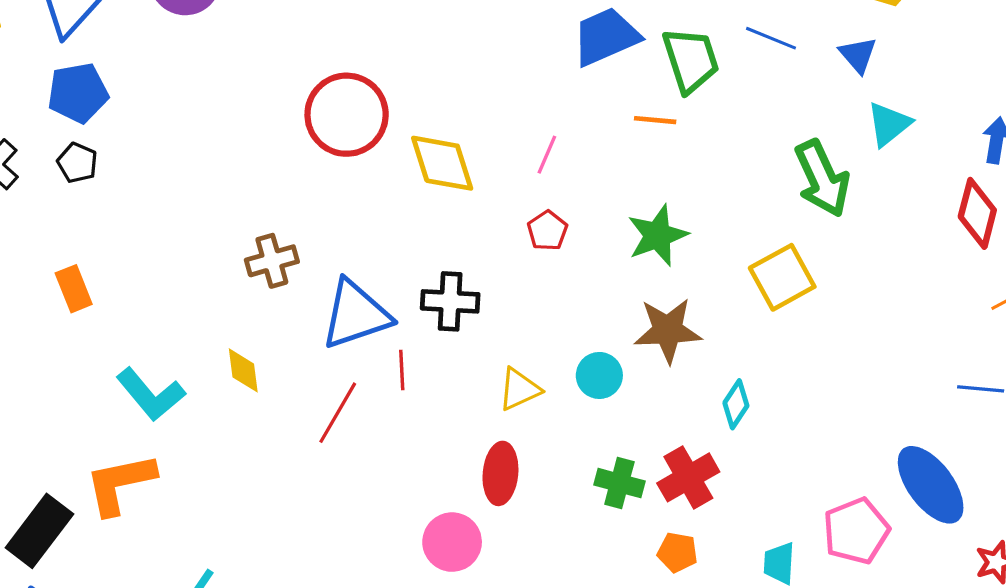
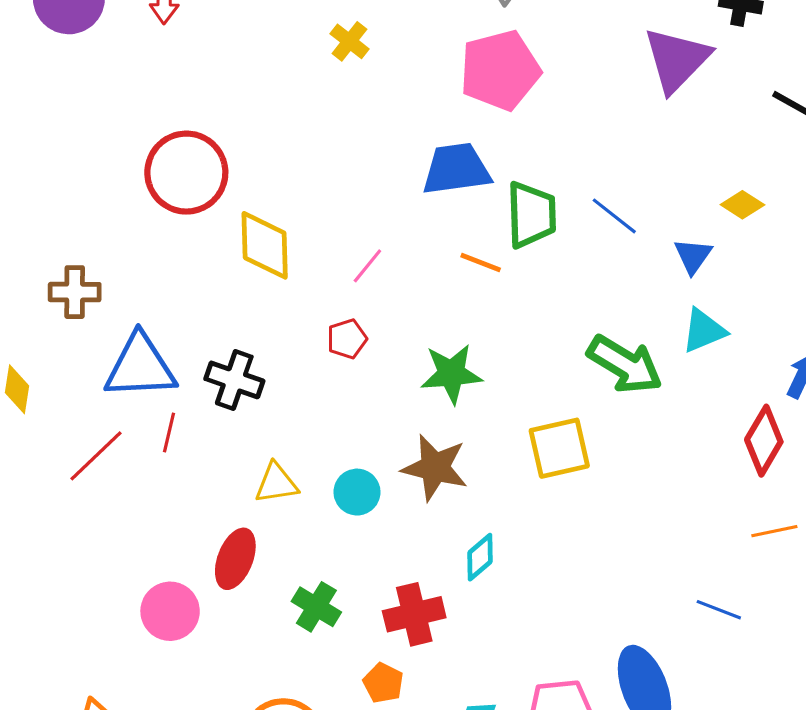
green arrow: (822, 178) -> (625, 364), turned -50
green cross: (619, 483) -> (316, 607), moved

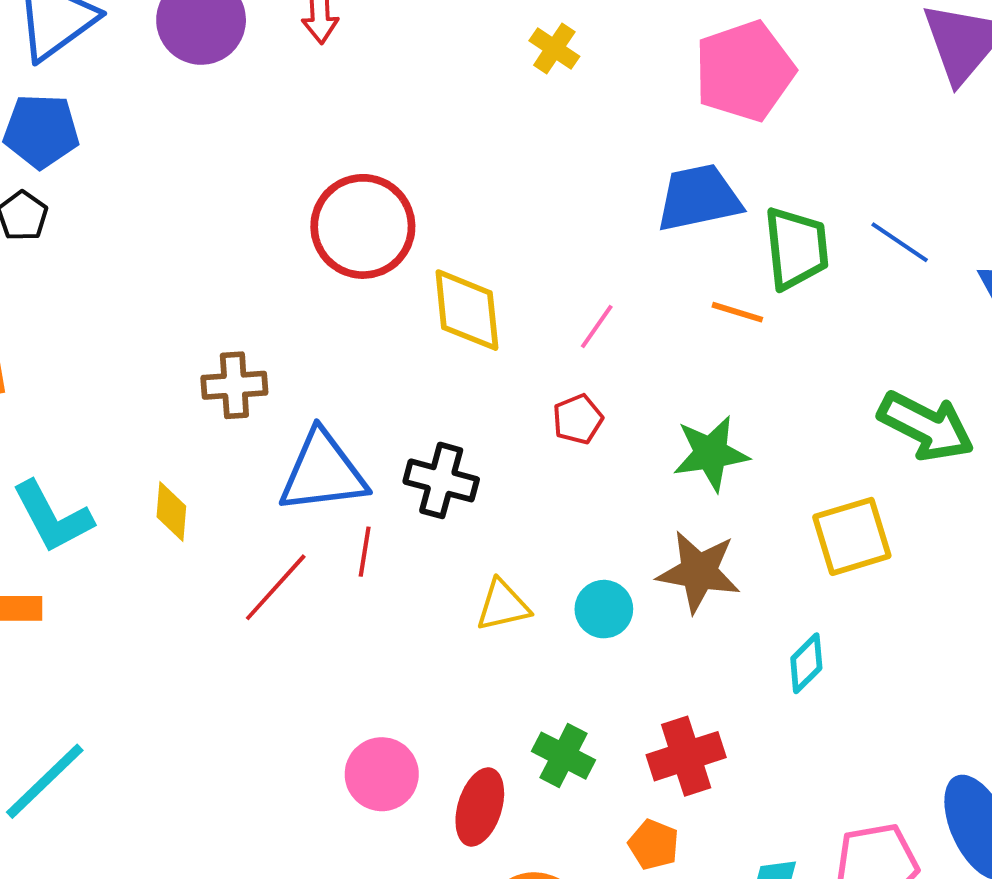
cyan diamond: (480, 557) -> (806, 663), moved
red ellipse: (235, 559) -> (480, 807), moved

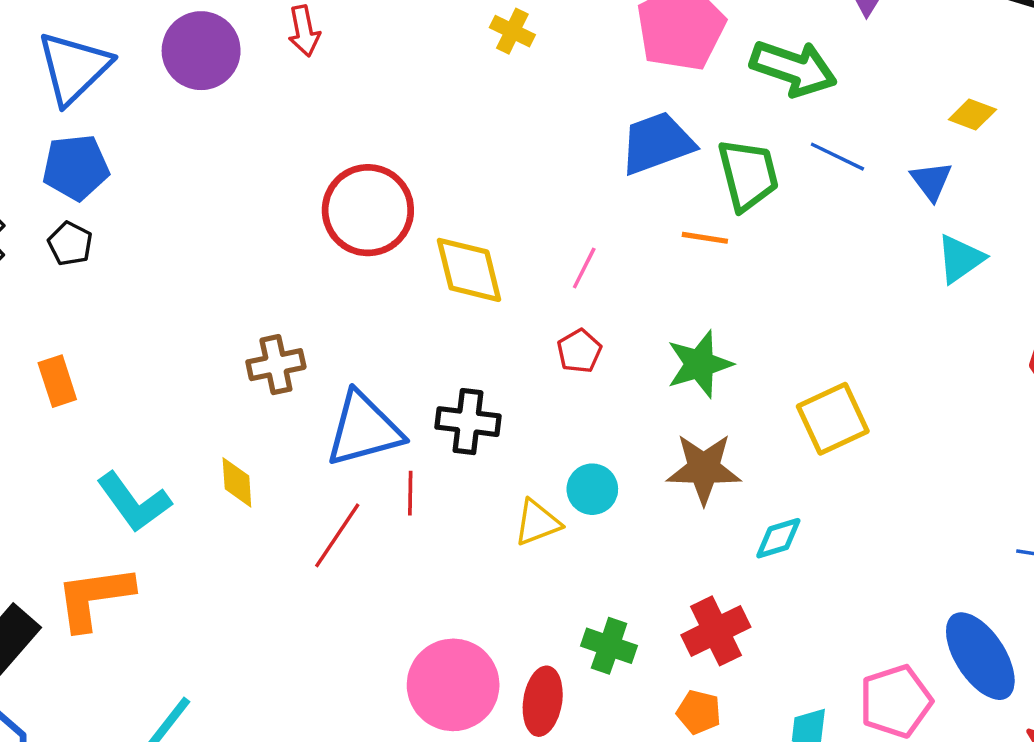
green arrow: (926, 426) -> (794, 68), moved
cyan circle: (604, 609) -> (592, 489), moved
cyan diamond: (806, 663) -> (778, 538), moved, turned 36
pink circle: (382, 774) -> (453, 685), size x1.4

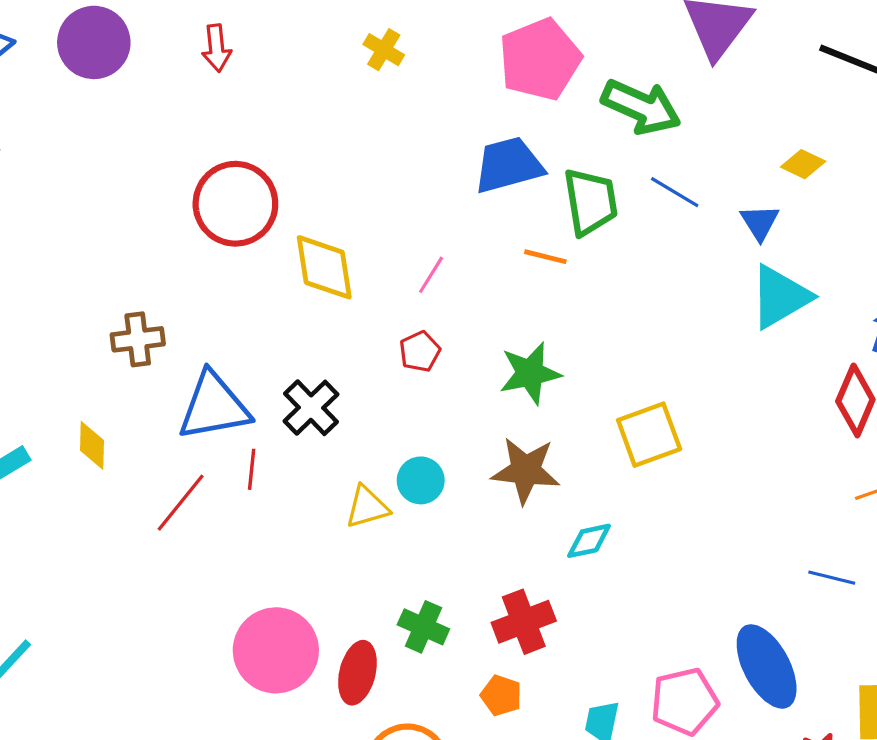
red arrow: (304, 31) -> (217, 48), moved
cyan triangle: (960, 259) -> (780, 297), size x1.4
black cross: (468, 422) -> (311, 408), turned 34

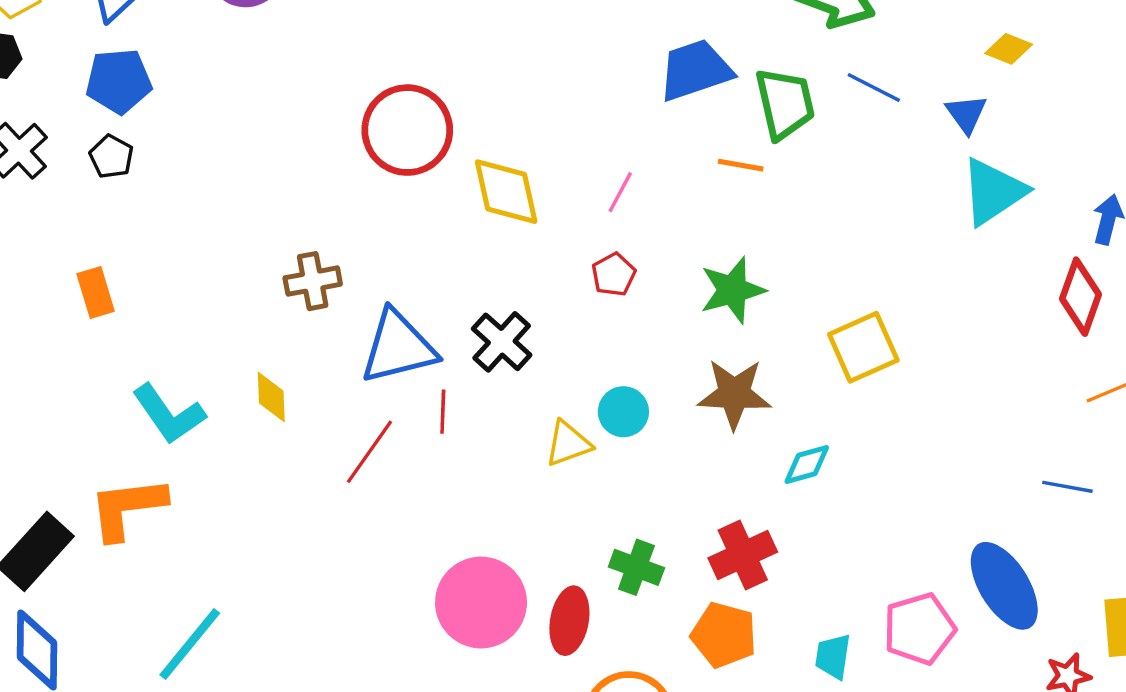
orange pentagon: (501, 695) -> (724, 635), size x1.5

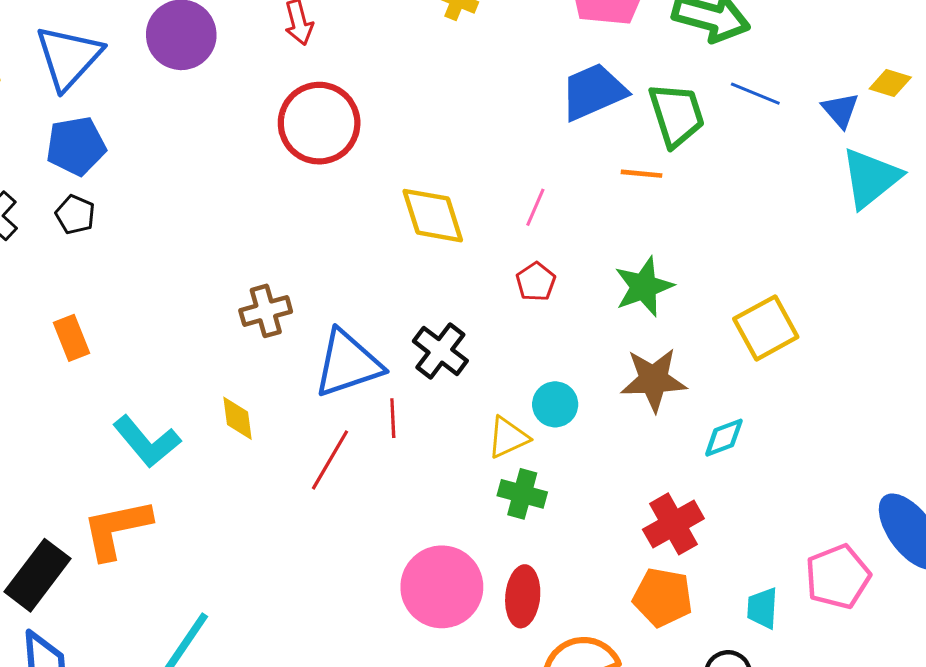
yellow diamond: (1009, 49) -> (890, 83), moved
red circle: (407, 130) -> (319, 123), moved
green cross: (636, 567) -> (522, 494), moved

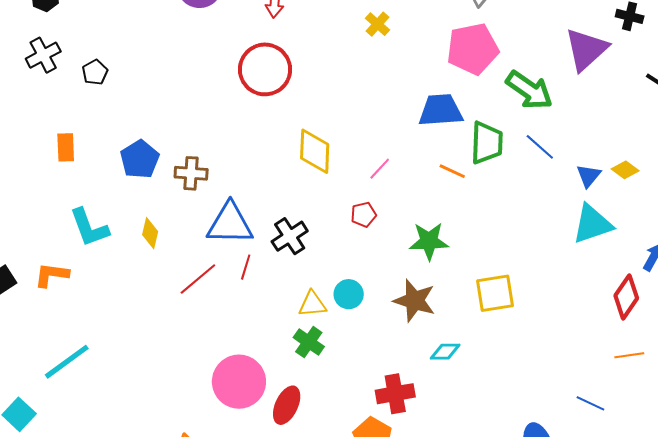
blue pentagon: (76, 146) -> (140, 159), moved, turned 30
orange L-shape: (117, 529) -> (52, 275), size x0.7

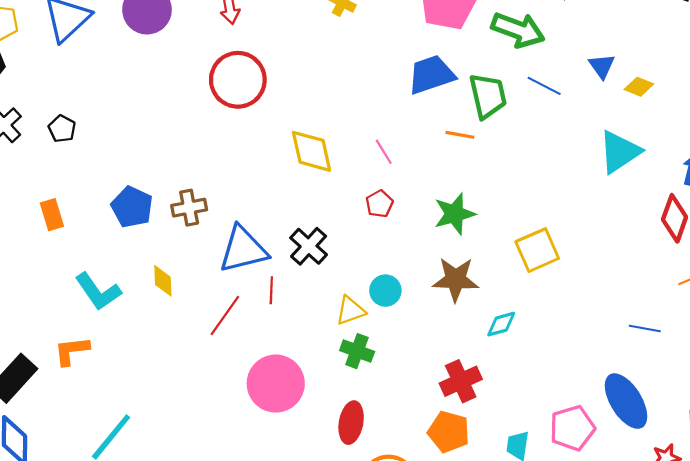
pink line: (380, 169) -> (384, 152), turned -60
blue triangle: (589, 176) -> (602, 66), moved
pink circle: (239, 382) -> (276, 384), moved
blue line: (590, 403) -> (645, 328), moved

